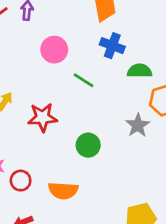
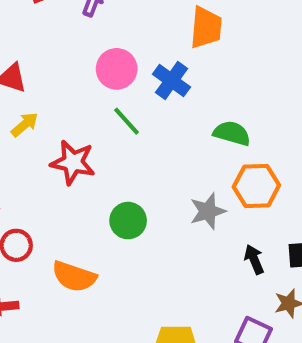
blue cross: (112, 46) -> (171, 81), moved
green line: (84, 80) -> (126, 121), moved

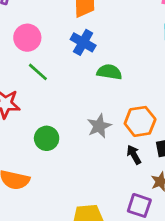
blue cross: (171, 81) -> (83, 42), moved
orange hexagon: (256, 186) -> (140, 121), moved

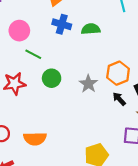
green semicircle: (109, 72) -> (91, 29), moved
green circle: (47, 138) -> (52, 78), moved

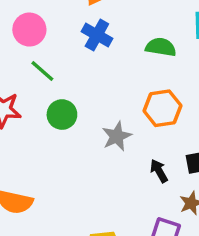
green semicircle: (91, 29) -> (161, 47), moved
orange hexagon: (118, 73) -> (162, 108), moved

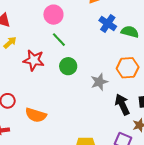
blue cross: (97, 35) -> (108, 23), moved
black arrow: (159, 171) -> (122, 104), size x1.5

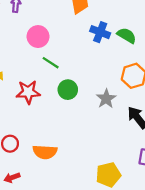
green semicircle: (130, 32) -> (127, 35), turned 30

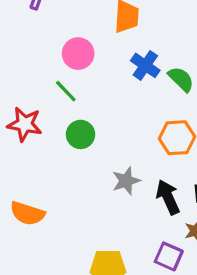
pink circle: (38, 37) -> (78, 54), moved
gray star: (106, 99) -> (126, 181), moved

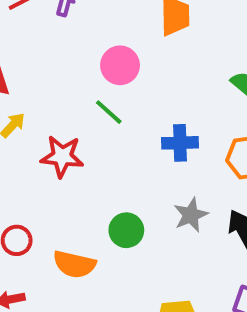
blue cross: (145, 65) -> (180, 143), moved, turned -32
green circle: (81, 134) -> (126, 230), moved

